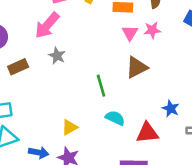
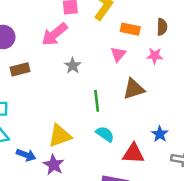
pink triangle: (130, 33) -> (118, 54), moved
gray star: (57, 56) -> (73, 66), moved
yellow triangle: (70, 127) -> (60, 136), size x1.5

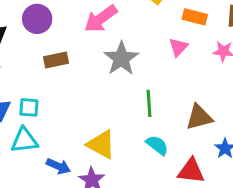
gray star: (73, 66) -> (121, 58), size x1.6
brown triangle: (134, 89) -> (199, 117), moved
yellow triangle: (60, 136) -> (101, 144), turned 45

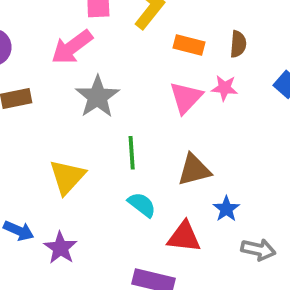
pink triangle: (178, 47) -> (186, 98), moved, size x1.4
yellow triangle: (101, 144) -> (67, 177), moved, turned 44

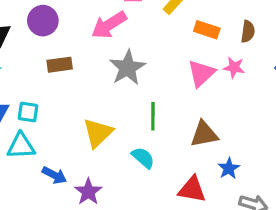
cyan semicircle: (142, 205) -> (143, 158), moved

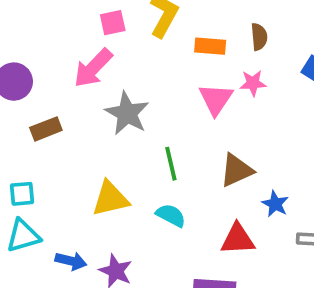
yellow triangle: (98, 133) -> (110, 199), turned 44

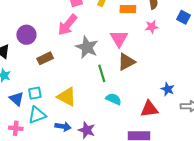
pink triangle: (216, 99) -> (119, 39), moved
green line: (171, 164) -> (102, 73), moved
brown triangle: (236, 170) -> (126, 62), moved
yellow triangle: (110, 199) -> (67, 97), moved, turned 45

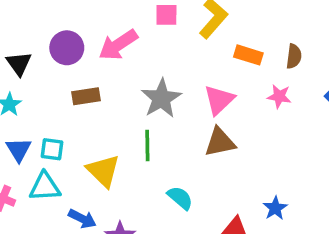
pink arrow: (67, 25) -> (118, 45), moved
green line: (102, 73) -> (147, 146), moved

